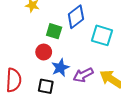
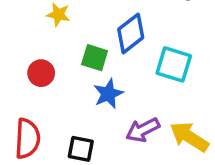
red circle: (44, 52) -> (41, 73), moved
blue star: (60, 68) -> (108, 94), moved

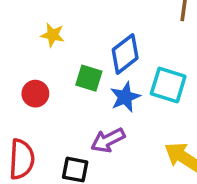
blue star: (108, 94) -> (125, 97), moved
purple arrow: (143, 130) -> (108, 140), moved

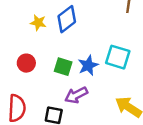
blue diamond: (125, 54) -> (67, 19), moved
green square: (89, 78) -> (63, 67), moved

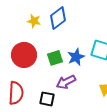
red circle: (26, 63) -> (24, 55), size x1.6
green square: (63, 67) -> (55, 58), turned -35

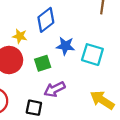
yellow star: (34, 21) -> (20, 36), moved
blue star: (76, 57) -> (65, 46), moved, turned 30

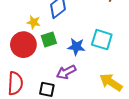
blue star: (65, 46) -> (76, 47), moved
green square: (43, 63) -> (49, 40), moved

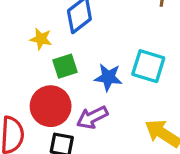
red circle: (23, 45) -> (51, 106), moved

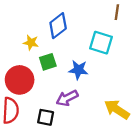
cyan square: (148, 66) -> (101, 43), moved
red circle: (51, 106) -> (20, 80), moved

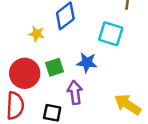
green square: (48, 62) -> (55, 67), moved
purple arrow: (67, 98) -> (75, 92), turned 110

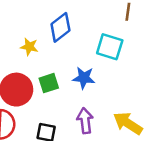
purple arrow: (75, 92) -> (85, 121), moved

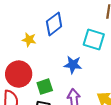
green square: (49, 83) -> (45, 87), moved

